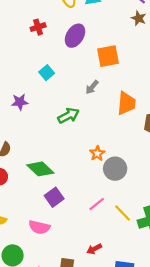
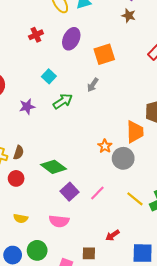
orange trapezoid: (126, 103) -> (135, 132), moved
green arrow: (68, 116) -> (63, 101), moved
pink line: (97, 204) -> (97, 193), moved

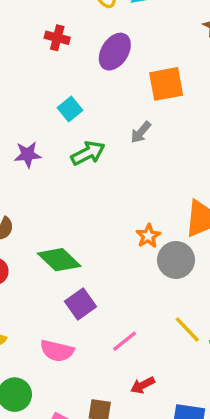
red cross: (36, 35) -> (57, 38), turned 32
pink line: (97, 193) -> (125, 341), moved

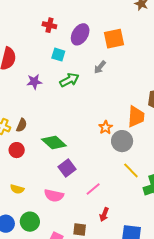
red cross: (57, 38) -> (49, 25), moved
purple ellipse: (115, 52) -> (80, 34), moved
cyan square: (70, 109) -> (58, 55), turned -32
yellow line: (187, 329) -> (131, 170), moved
red arrow: (143, 385) -> (104, 214), turned -40

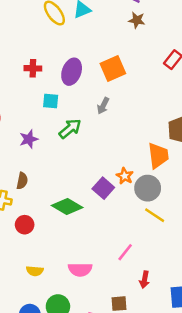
brown semicircle: (22, 125) -> (22, 181), moved
purple square: (67, 168) -> (103, 188), moved
yellow line: (131, 170) -> (155, 215), moved

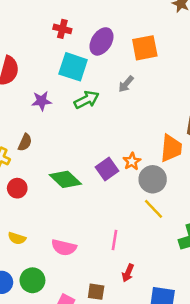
cyan square: (51, 101) -> (73, 67), size x1.6
pink line: (125, 252) -> (114, 240), turned -42

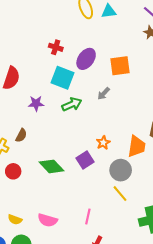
orange star: (132, 161) -> (103, 143), moved
yellow semicircle: (17, 238) -> (15, 220), moved

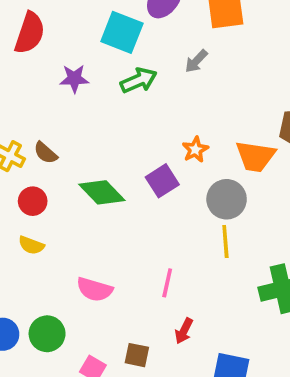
brown semicircle: (21, 135) -> (46, 153), moved, turned 104
orange trapezoid: (137, 146) -> (255, 156), turned 90
yellow line: (120, 194) -> (225, 242), turned 36
yellow semicircle: (15, 220) -> (31, 245), moved

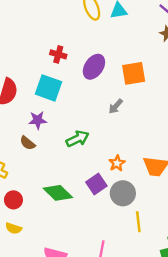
cyan square: (122, 32) -> (48, 88), moved
green arrow: (139, 80) -> (78, 139), moved
brown semicircle: (46, 153) -> (27, 143), moved
gray circle: (227, 199) -> (123, 193), moved

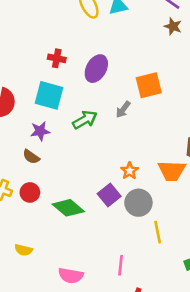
orange square: (134, 73) -> (149, 85), moved
green arrow: (78, 139) -> (85, 120), moved
red circle: (13, 200) -> (30, 192), moved

